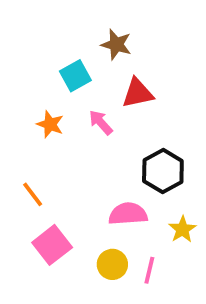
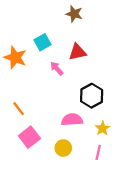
brown star: (116, 45) -> (74, 14), moved
orange star: (50, 124) -> (15, 57), moved, size x1.5
pink line: (149, 270) -> (98, 152), moved

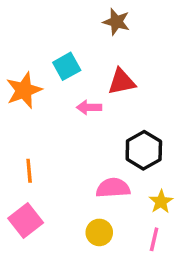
orange star: (15, 57) -> (24, 90), turned 30
pink arrow: (57, 68) -> (89, 107), turned -48
orange line: (19, 109) -> (29, 171), turned 32
pink square: (29, 137) -> (26, 220), moved

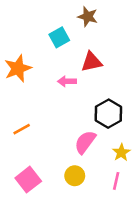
cyan square: (67, 66) -> (59, 37), moved
orange line: (29, 171) -> (22, 129), turned 66
pink semicircle: (113, 188) -> (85, 142), turned -50
pink square: (26, 220) -> (28, 180), moved

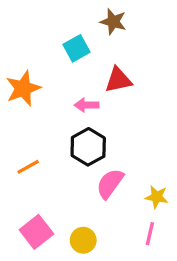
black hexagon: (108, 114) -> (88, 147), moved
yellow star: (121, 152) -> (157, 197), turned -30
yellow circle: (75, 176) -> (83, 240), moved

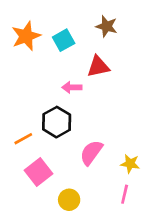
brown star: (113, 22) -> (107, 26), moved
orange star: (23, 88) -> (26, 36), moved
black hexagon: (88, 147) -> (57, 122), moved
pink square: (36, 232) -> (39, 172), moved

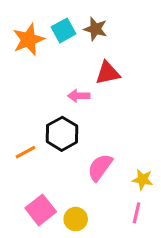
brown star: (107, 26) -> (95, 29), moved
cyan square: (64, 40) -> (63, 30), moved
pink square: (39, 172) -> (41, 210), moved

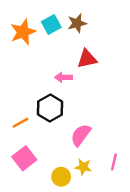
brown star: (95, 29) -> (77, 23), turned -30
yellow star: (143, 179) -> (83, 167), moved
pink square: (41, 210) -> (24, 158), moved
pink line: (137, 213) -> (114, 162), moved

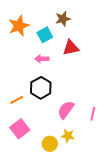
cyan square: (51, 24) -> (45, 35), moved
pink arrow: (64, 77) -> (42, 59), moved
pink line: (114, 162) -> (93, 114), moved

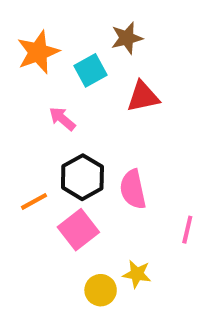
pink arrow: (42, 59) -> (62, 119), moved, turned 40
pink semicircle: (66, 110) -> (133, 189), moved, turned -48
pink square: (20, 129) -> (78, 230), moved

